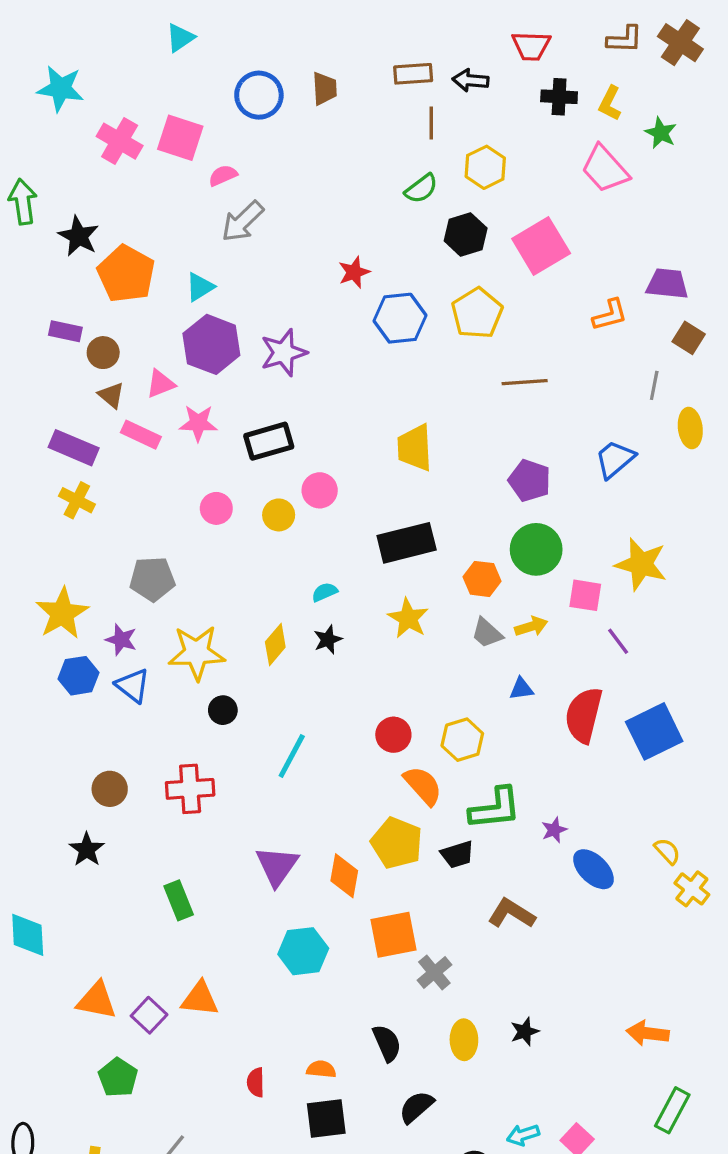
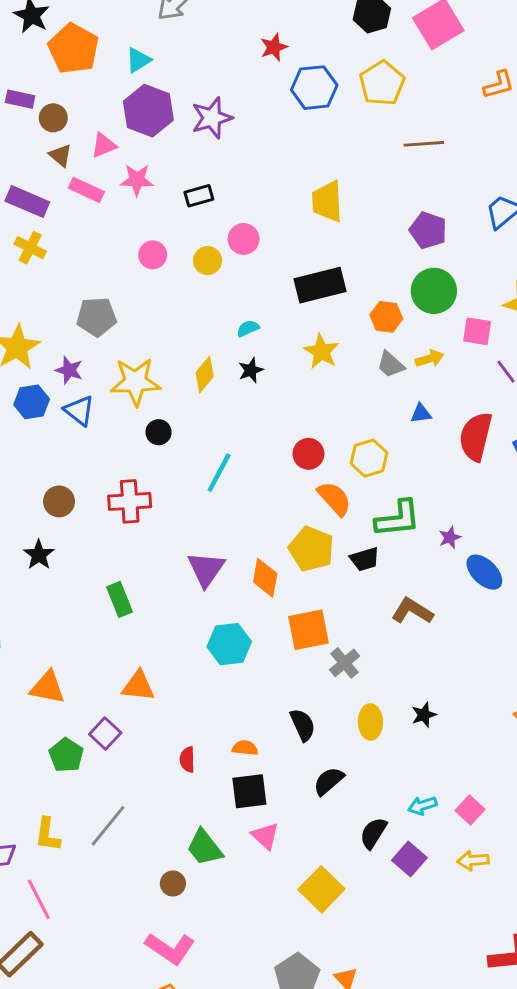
black rectangle: (269, 441) -> (199, 196), size x0.7
purple square: (149, 1015) -> (105, 734), moved

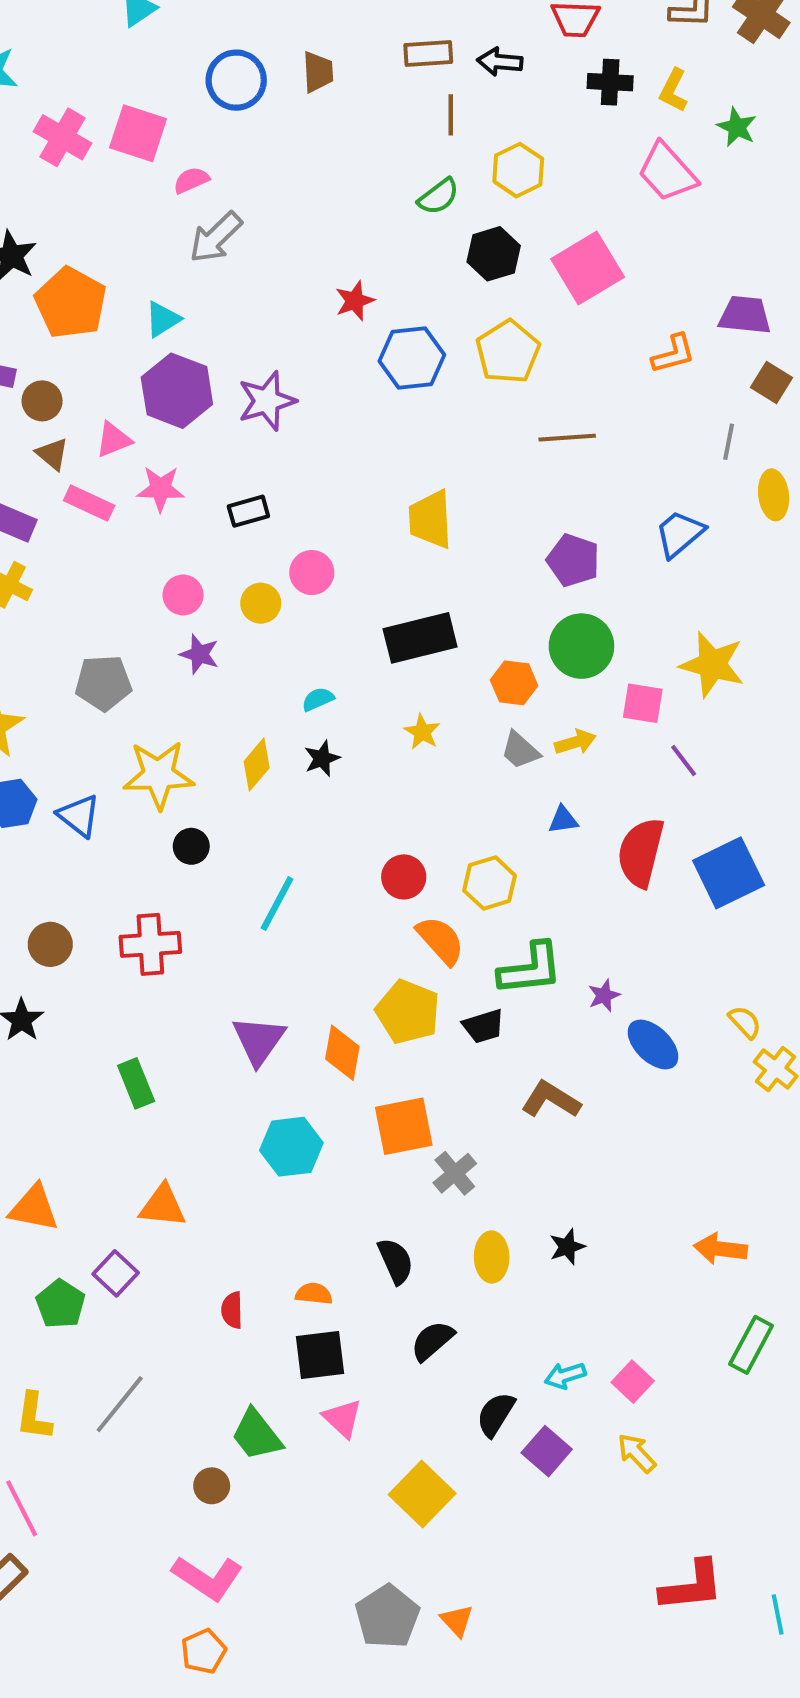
yellow star: (321, 351) -> (422, 732), size x0.7
purple star: (69, 370) -> (199, 654), moved
yellow arrow: (473, 860) -> (637, 1453), turned 52

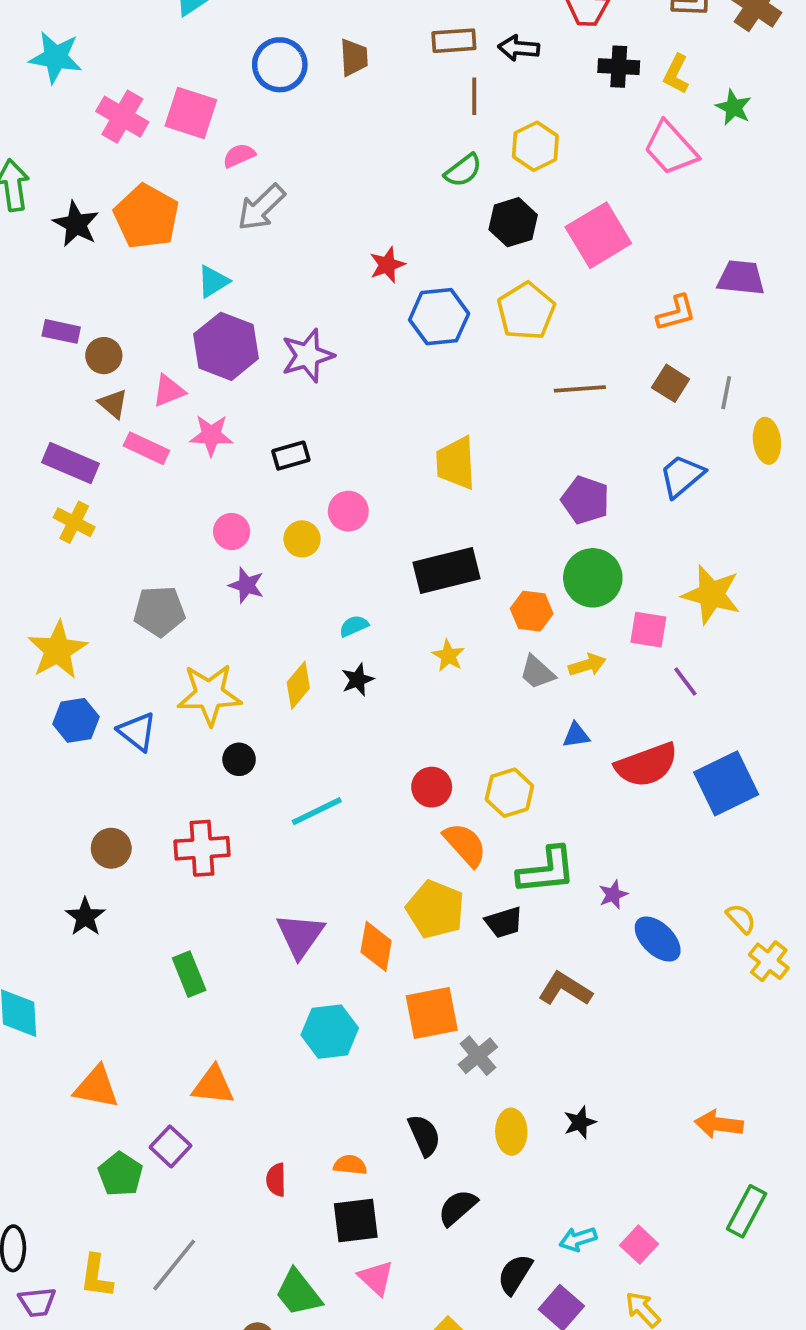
orange pentagon: (71, 303) -> (146, 217), moved
brown square: (771, 382) -> (671, 383), moved
red semicircle: (641, 852) -> (647, 765), turned -124
cyan line: (277, 904) -> (317, 811), turned 36

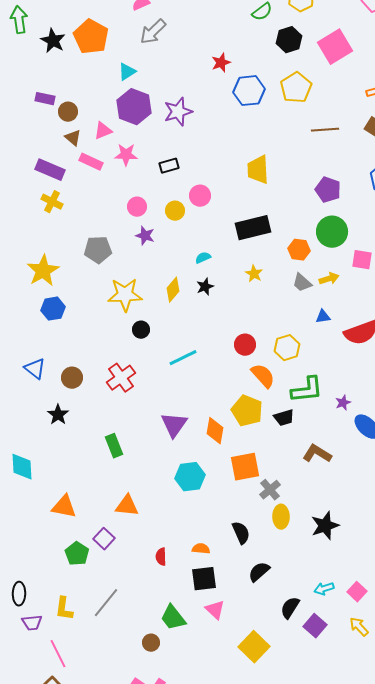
blue triangle: (137, 732) -> (35, 369), moved
red cross: (202, 848) -> (121, 378), turned -32
black star: (580, 1122) -> (325, 526), size x1.6
yellow ellipse: (511, 1132) -> (281, 517), moved

